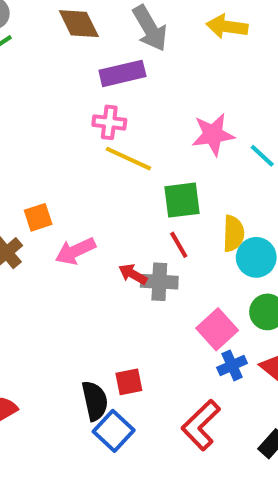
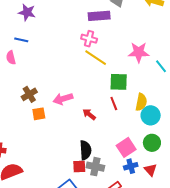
orange square: (38, 217) -> (39, 114), moved
gray cross: (159, 282) -> (95, 167), moved
black semicircle: (95, 401) -> (85, 150), moved

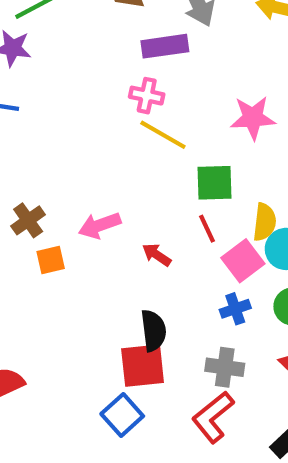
pink square: (126, 147) -> (243, 261), moved
red square: (79, 166) -> (143, 366), size x1.6
blue cross: (131, 166) -> (235, 309), moved
gray cross: (95, 167) -> (225, 367), moved

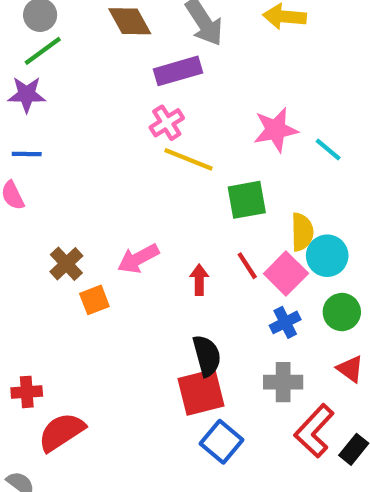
pink cross: (147, 96) -> (167, 123), turned -36
red line: (207, 229) -> (247, 266), moved
red arrow: (157, 255) -> (199, 280), turned 64
blue square: (122, 415) -> (222, 442), moved
red L-shape: (213, 417) -> (314, 431), moved

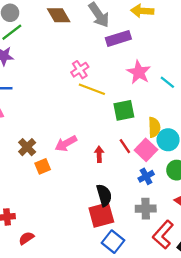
purple rectangle: (178, 71) -> (118, 38), moved
pink star: (276, 130) -> (139, 72), turned -30
red semicircle: (61, 432) -> (26, 238), size x0.6

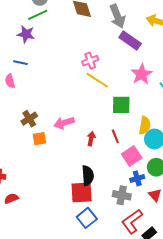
purple rectangle: (118, 38) -> (130, 41), turned 40
pink square: (146, 150) -> (132, 156), moved
blue cross: (146, 176) -> (137, 178), moved

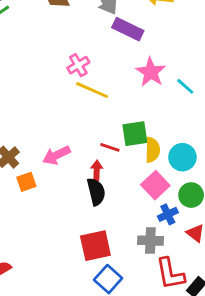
green square: (121, 105) -> (135, 134), moved
yellow semicircle: (145, 125) -> (152, 150), moved
red line: (115, 136) -> (110, 147), moved, turned -40
black semicircle: (88, 176) -> (96, 192), moved
red L-shape: (132, 221) -> (170, 274), turned -55

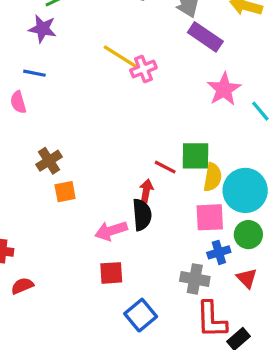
yellow line: (92, 90) -> (120, 57), moved
pink arrow: (56, 155) -> (111, 231), moved
cyan circle: (182, 157) -> (245, 190), size x1.4
pink square: (155, 185) -> (210, 217), turned 32
red square: (95, 246) -> (111, 273), moved, size x0.7

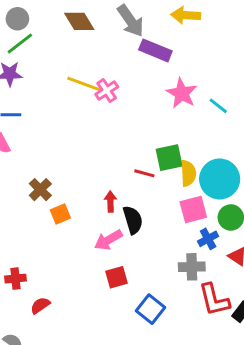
red arrow: (146, 191) -> (110, 202), moved

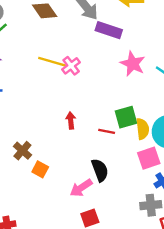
red arrow: (110, 202) -> (71, 120), moved
orange square: (60, 214) -> (40, 169), turned -35

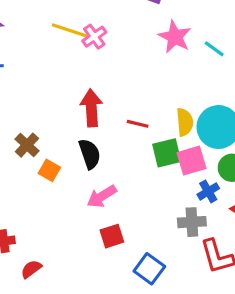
green square: (126, 117) -> (167, 153), moved
red arrow: (71, 120) -> (91, 108), size x1.6
black semicircle: (100, 170) -> (90, 154), moved

